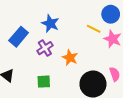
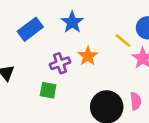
purple cross: (45, 48) -> (60, 63), moved
orange star: (70, 58) -> (88, 56), moved

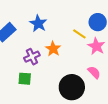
pink semicircle: (136, 101) -> (94, 72), moved, turned -32

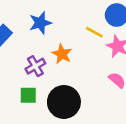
blue star: (38, 23) -> (40, 23), turned 30
black circle: (72, 87) -> (64, 102), moved

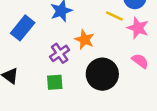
black circle: (64, 102) -> (102, 74), moved

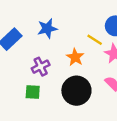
orange star: (84, 40) -> (75, 57), moved

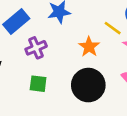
purple cross: (41, 67) -> (36, 48), moved

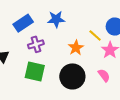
green square: (38, 84) -> (35, 72), size x1.5

